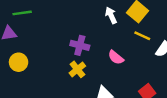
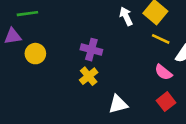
pink semicircle: (116, 57) -> (163, 72), moved
yellow circle: (19, 62) -> (35, 54), moved

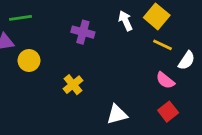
purple cross: (91, 50) -> (83, 32), moved
yellow cross: (89, 76) -> (73, 85), moved

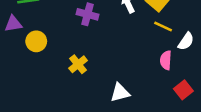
pink semicircle: (165, 80) -> (166, 60), turned 54
red square: (168, 112) -> (183, 90), moved

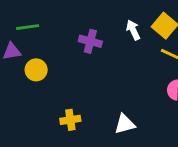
yellow cross: (78, 64) -> (70, 120), moved, turned 30

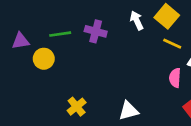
green line: (28, 27) -> (60, 34), moved
yellow cross: (70, 120) -> (77, 107), turned -30

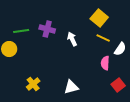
white arrow: (137, 20) -> (72, 39), moved

